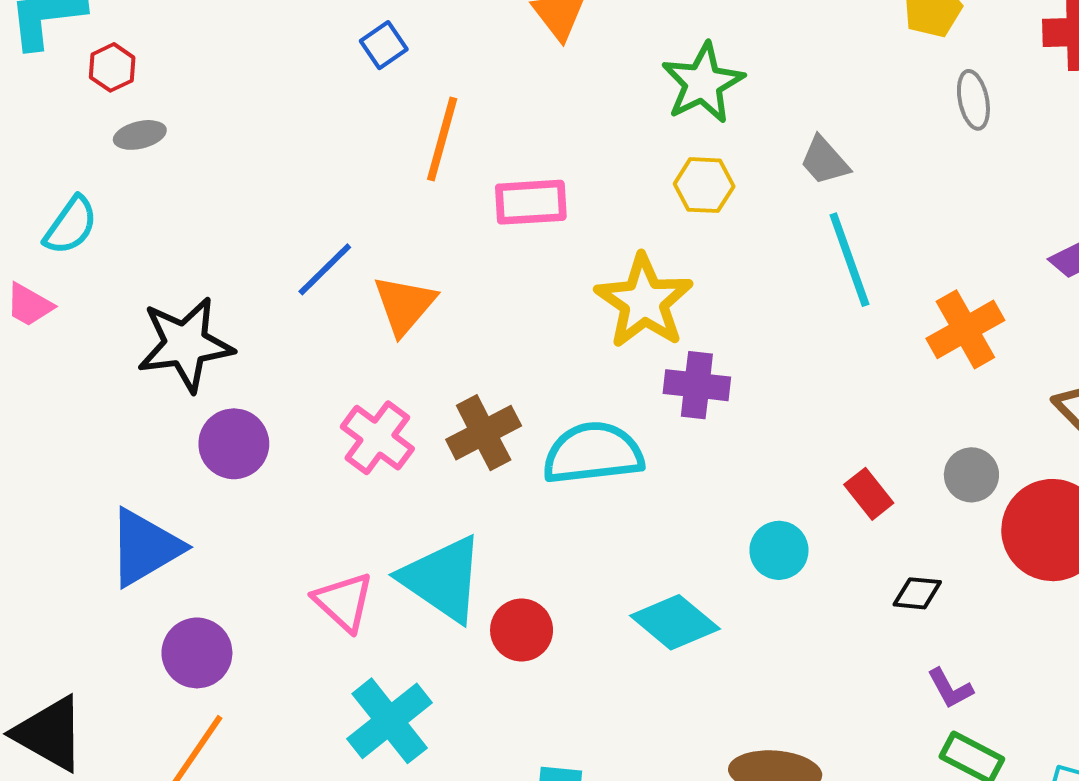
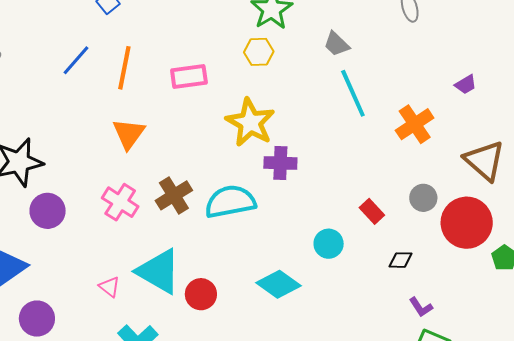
orange line: (442, 139) -> (124, 68), moved
yellow hexagon: (704, 185) -> (259, 52), moved
blue line: (325, 269) -> (76, 60), moved
pink triangle: (344, 602) -> (109, 287), size x0.7

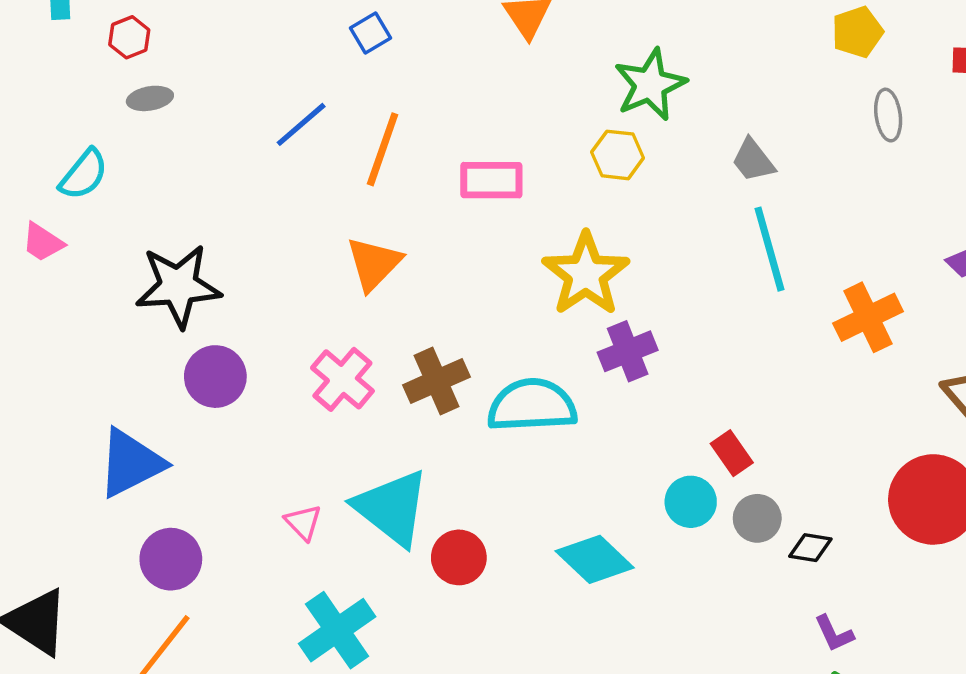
purple cross: (280, 163) -> (628, 351), turned -32
gray circle: (423, 198) -> (757, 518), moved
red rectangle: (372, 211) -> (732, 453), moved

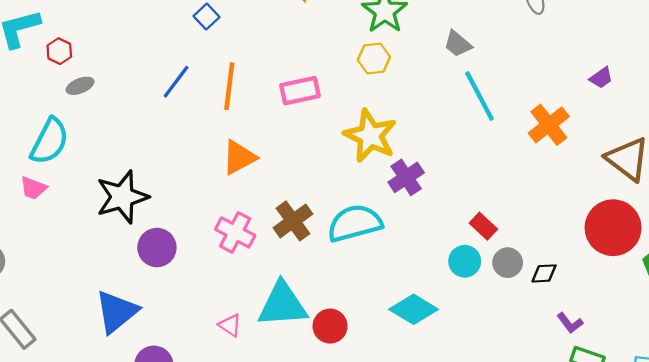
cyan semicircle: (84, 174) -> (50, 141), size x1.4
orange triangle: (374, 264) -> (239, 157), turned 30
cyan triangle: (392, 508) -> (282, 305), turned -30

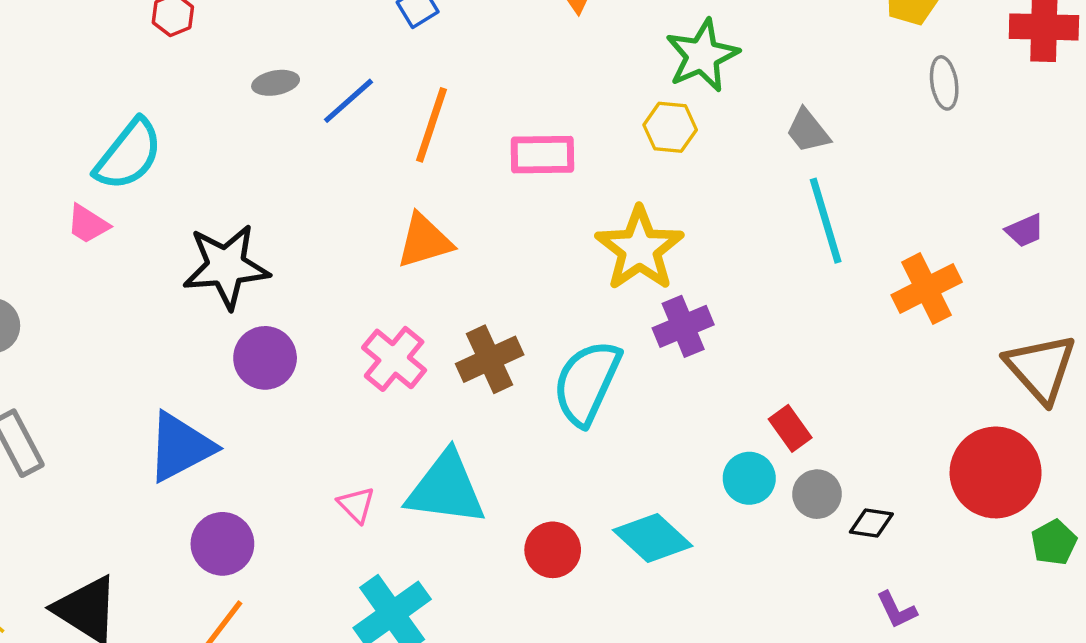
gray ellipse: (80, 86) -> (276, 83), moved
cyan semicircle: (355, 223) -> (587, 383), turned -62
red circle: (330, 326) -> (553, 550), moved

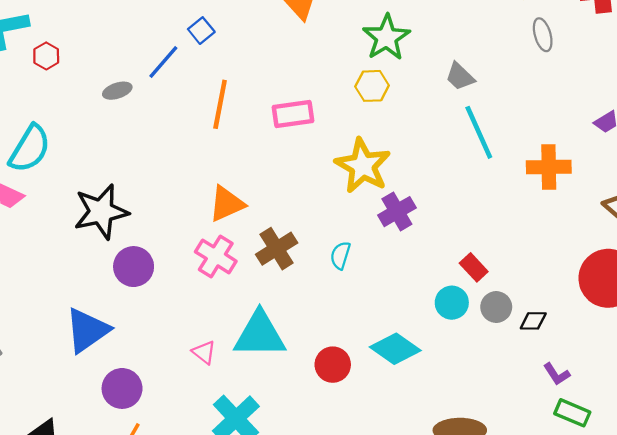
blue line: (348, 101) -> (163, 62), moved
orange triangle: (424, 241) -> (227, 204), moved
orange cross: (927, 289) -> (549, 167), turned 33
cyan semicircle: (587, 383) -> (340, 255), size x0.5

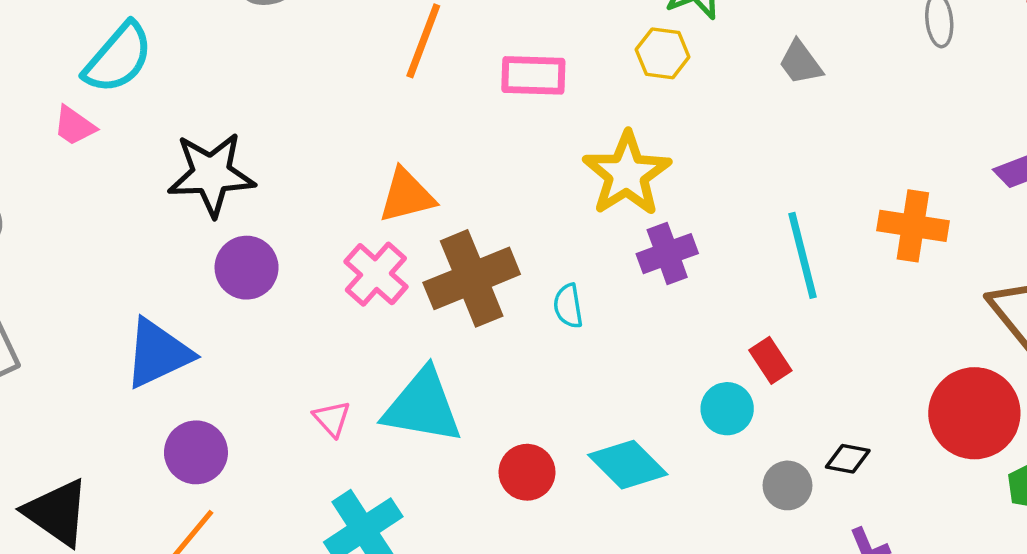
cyan line: (479, 132) -> (802, 255), moved
brown cross: (277, 249) -> (472, 278), size x1.4
cyan semicircle: (340, 255) -> (568, 306), turned -36
gray circle: (496, 307) -> (788, 485), moved

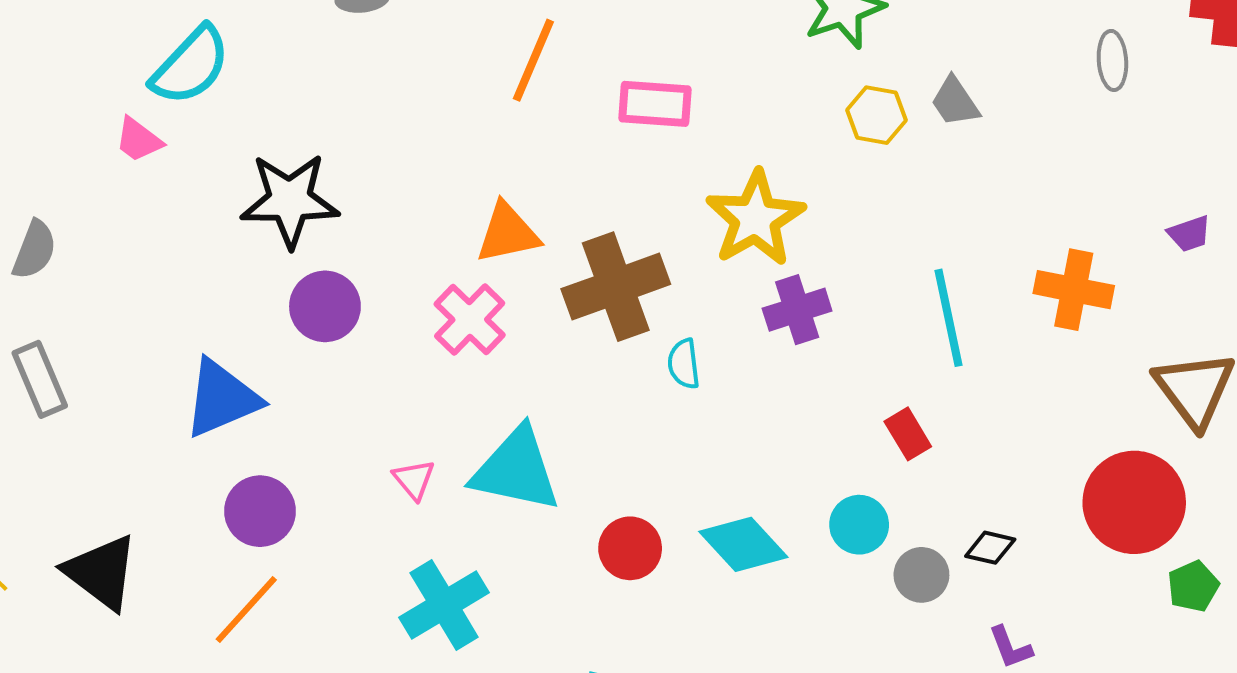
yellow hexagon: (663, 53) -> (876, 115), moved
brown cross: (472, 278) -> (616, 287), moved
cyan circle: (727, 409) -> (859, 525), moved

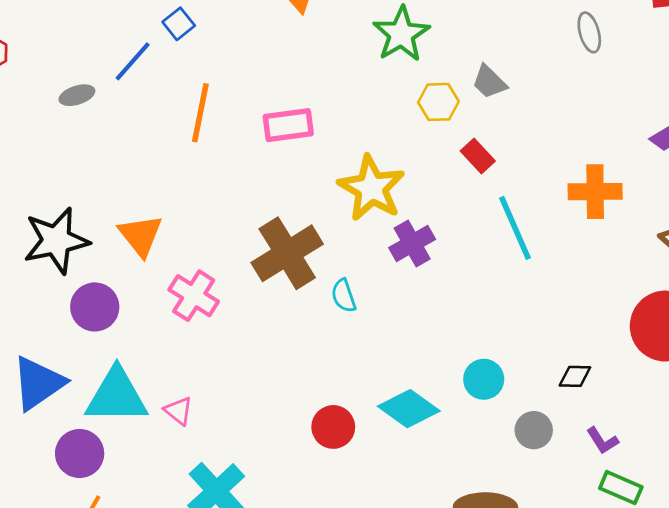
orange triangle: (508, 233) -> (141, 235), moved, turned -45
red rectangle: (908, 434) -> (478, 156), moved
cyan triangle: (516, 470) -> (117, 396), moved
gray circle: (921, 575) -> (534, 430), moved

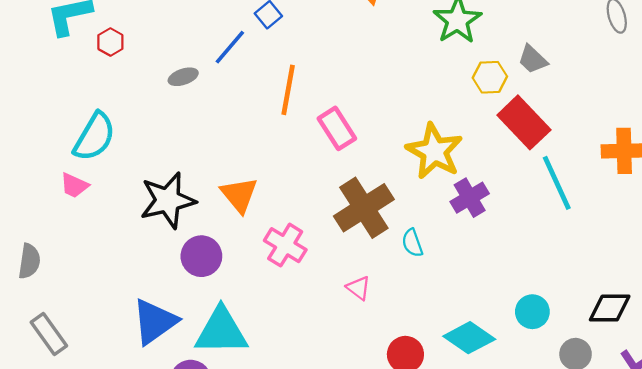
pink rectangle: (288, 125) -> (337, 128), moved, turned 66
red rectangle: (478, 156) -> (524, 122), size x1.8
black diamond: (575, 376) -> (610, 308), size x1.5
pink triangle: (179, 411) -> (358, 288), moved

